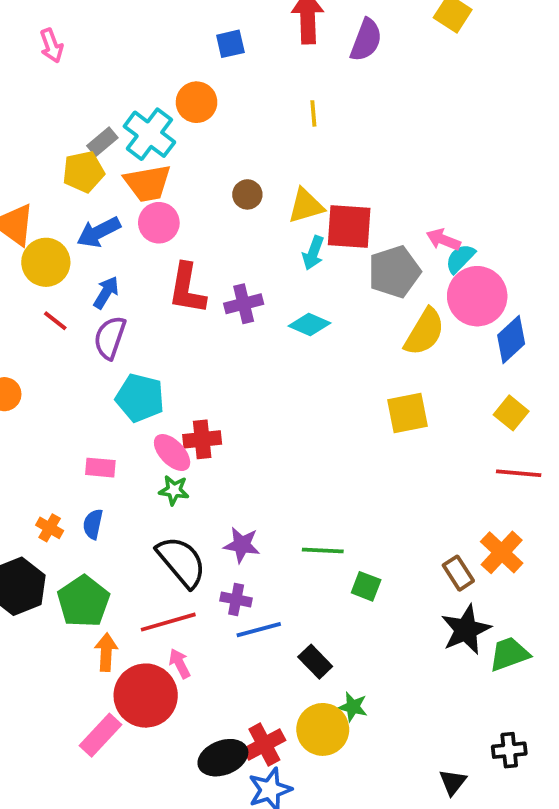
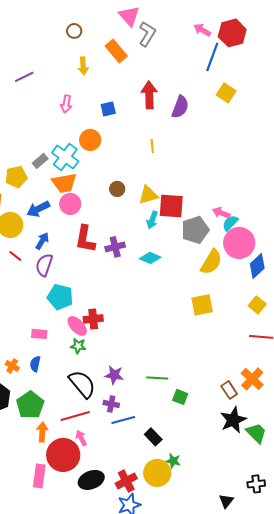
pink arrow: (51, 46) -> (66, 104), moved, turned 30
yellow pentagon: (84, 172) -> (16, 177), moved
green trapezoid: (509, 654) -> (256, 433), turned 65
pink rectangle: (100, 735) -> (39, 476), turned -35
black ellipse: (223, 758) -> (91, 480), moved

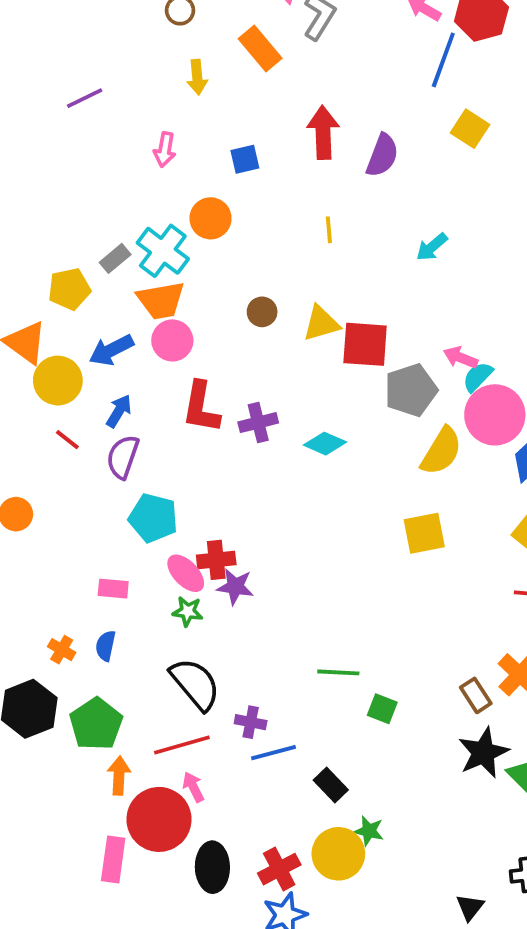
cyan arrow: (152, 220) -> (432, 247), moved, turned 30
purple star: (114, 375) -> (235, 587), moved
black ellipse: (91, 480) -> (212, 867), turned -70

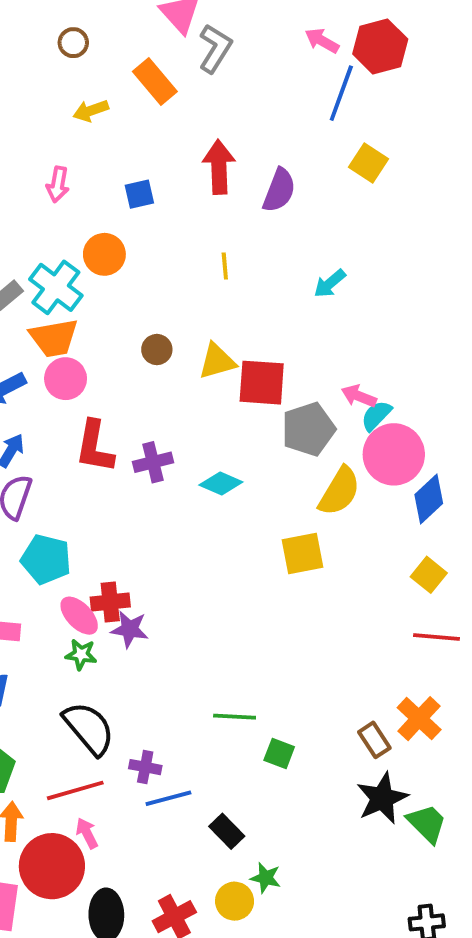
yellow arrow: (197, 77) -> (91, 111), turned 76
yellow square: (424, 533) -> (303, 553), moved
yellow circle: (338, 854) -> (235, 901), size x0.7

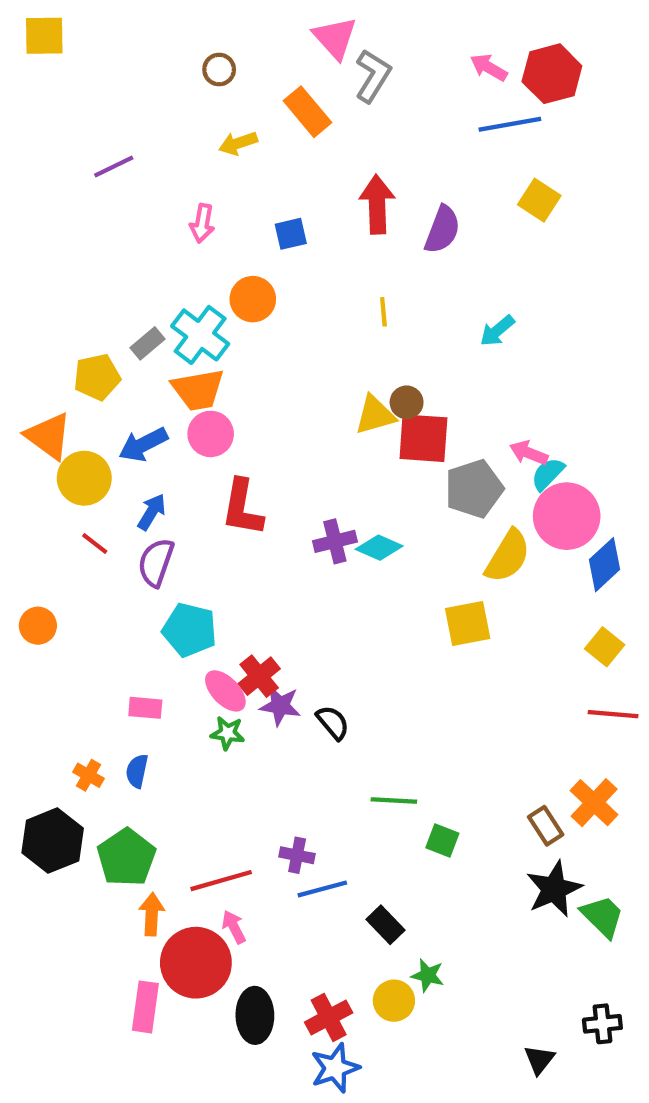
blue line: (341, 93) -> (510, 124), turned 60
brown circle: (157, 350) -> (407, 402), moved
purple cross: (153, 462) -> (335, 541), moved
red cross: (110, 602) -> (259, 676), turned -33
black semicircle: (89, 728) -> (333, 723), moved, size x0.6

